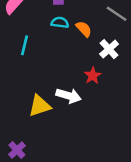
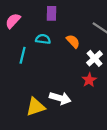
cyan semicircle: (60, 23) -> (43, 39), moved
red star: (93, 76) -> (89, 80), moved

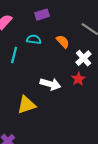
purple rectangle: (52, 13) -> (42, 15), turned 72
white arrow: (60, 98) -> (50, 84), moved

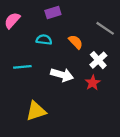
cyan line: (14, 55) -> (22, 67), moved, turned 70
white arrow: (50, 84) -> (62, 75), moved

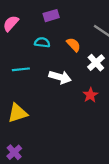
red star: (93, 83) -> (90, 95), moved
yellow triangle: (36, 111) -> (18, 113), moved

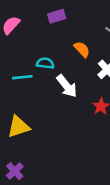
cyan semicircle: (42, 42) -> (45, 63), moved
white arrow: (60, 77) -> (67, 86), turned 35

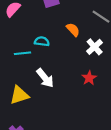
white arrow: (67, 86) -> (45, 78), moved

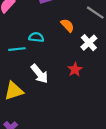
red star: (89, 78) -> (75, 69), moved

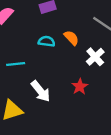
cyan semicircle: (36, 37) -> (46, 41), moved

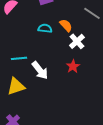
white cross: (95, 57) -> (77, 41), moved
cyan line: (16, 64) -> (19, 58), moved

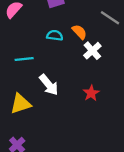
cyan line: (19, 58) -> (24, 59), moved
red star: (73, 66) -> (91, 93), moved

